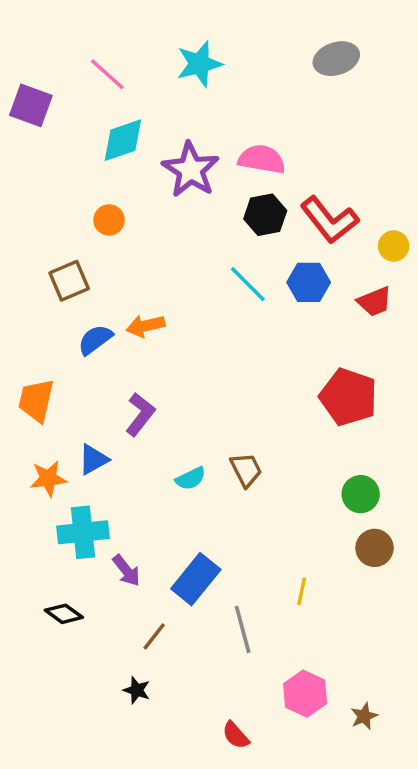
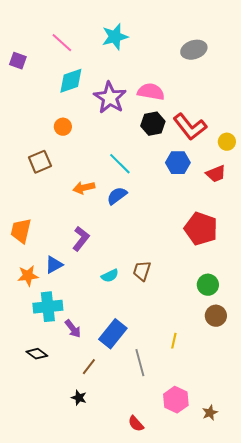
gray ellipse: (336, 59) -> (194, 50), moved
purple square: (31, 105) -> (18, 61), size x0.7
cyan line: (248, 284) -> (120, 164), moved
blue semicircle: (95, 340) -> (117, 196), moved
brown trapezoid: (246, 470) -> (142, 271), turned -135

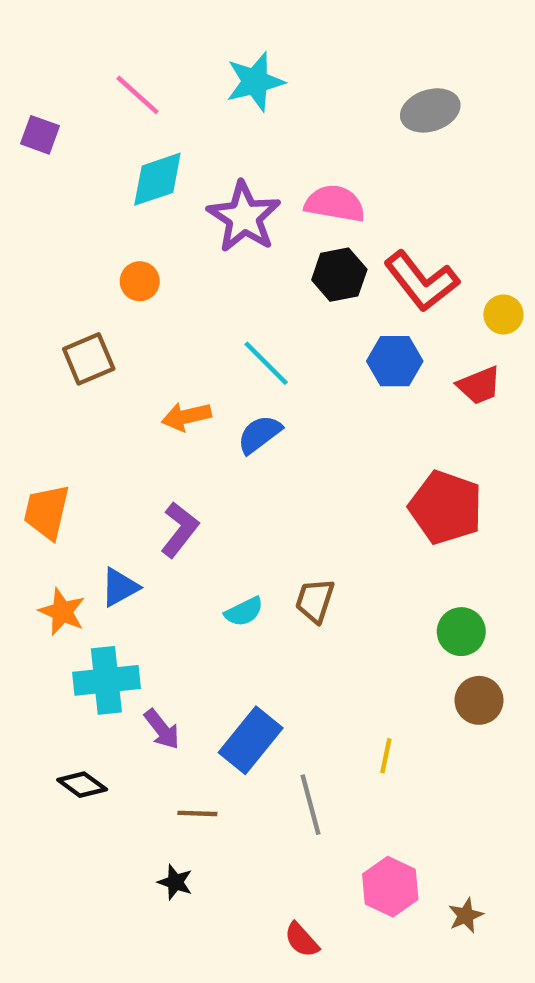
orange star: (28, 276) -> (62, 612), turned 30
brown line: (89, 367) -> (197, 813), turned 54

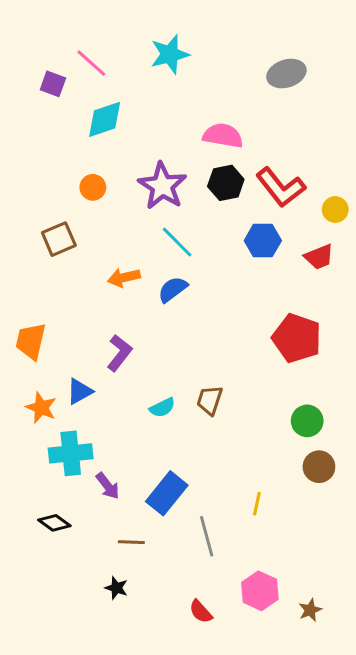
purple square: (40, 135) -> (53, 84), moved
purple star: (244, 217) -> (162, 186), moved
red semicircle: (302, 940) -> (201, 612), moved

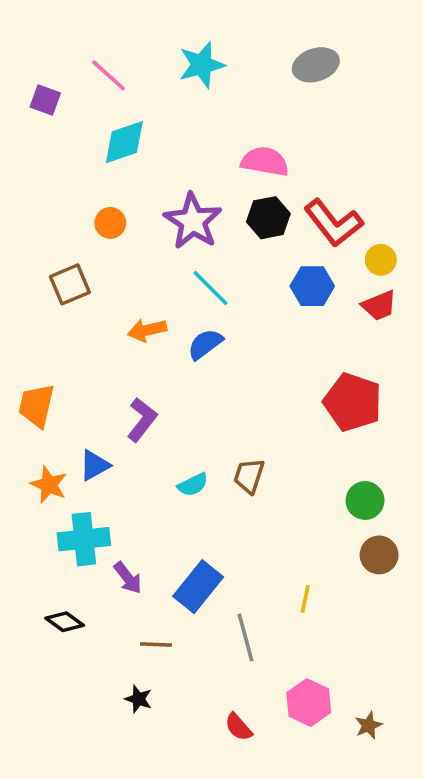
gray ellipse: (286, 74) -> (316, 65), moved
purple square: (53, 84) -> (45, 100), moved
yellow circle: (335, 210) -> (381, 260), moved

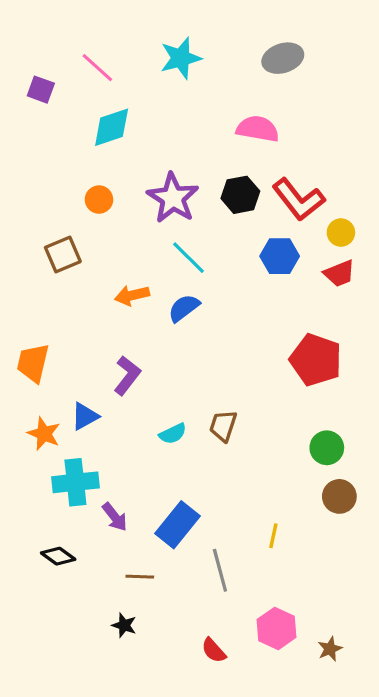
pink semicircle: (265, 161) -> (258, 129), moved

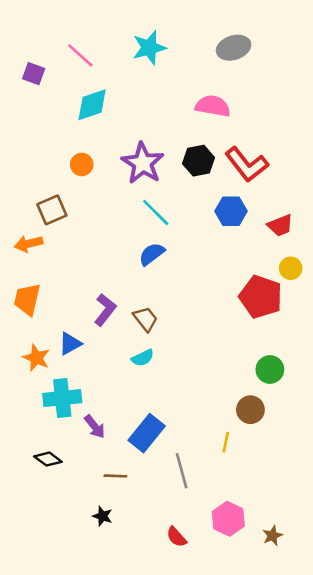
yellow circle: (341, 233) -> (291, 268), moved
orange arrow: (132, 295) -> (29, 244), moved
brown trapezoid: (223, 426) -> (145, 319), moved, turned 124
brown circle: (339, 496) -> (250, 410), moved

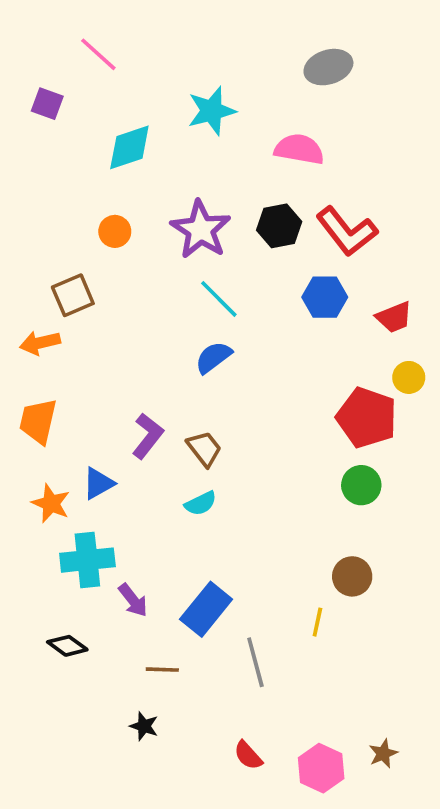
cyan star: (149, 48) -> (212, 111), moved
pink line: (80, 55) -> (98, 54), moved
green circle: (270, 369) -> (361, 485), moved
pink hexagon: (228, 519) -> (321, 768), moved

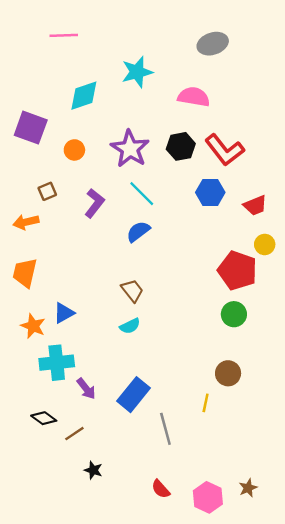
pink line: (98, 54) -> (64, 35), turned -44
purple square: (47, 104) -> (31, 128), moved, size x1.6
brown square: (73, 295) -> (47, 191), size x0.7
purple L-shape: (148, 436) -> (95, 203), moved
brown line: (162, 670) -> (74, 434), moved, turned -36

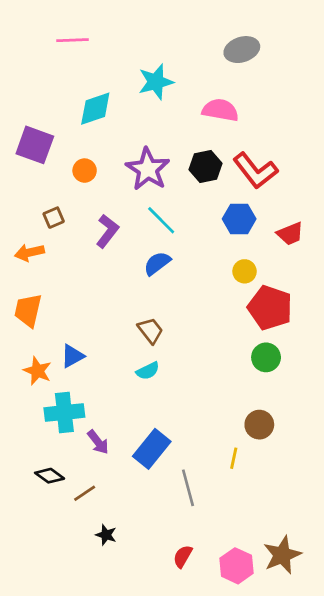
yellow circle: (265, 244) -> (245, 271), moved
brown star: (248, 488) -> (282, 555), size x1.8
red semicircle: (161, 489) -> (183, 556), turned 72

